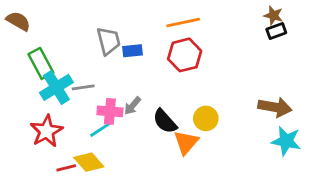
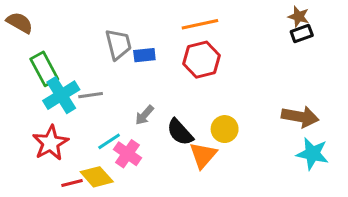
pink cross: (110, 111) -> (128, 154), moved, turned 30

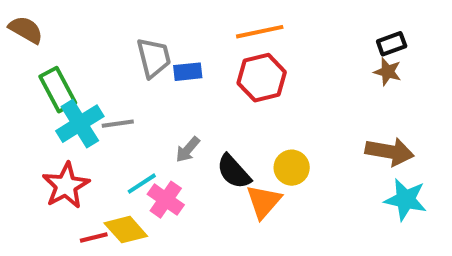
brown star: (299, 17) -> (388, 72), moved

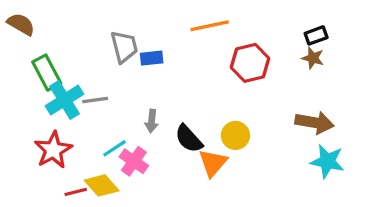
red hexagon: (262, 78) -> (250, 63), moved
gray arrow: (188, 150) -> (152, 121), turned -35

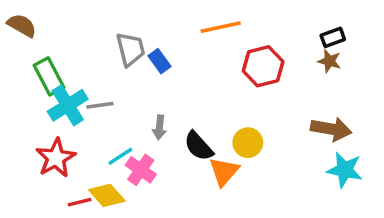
blue rectangle: (152, 58) -> (159, 61), turned 60

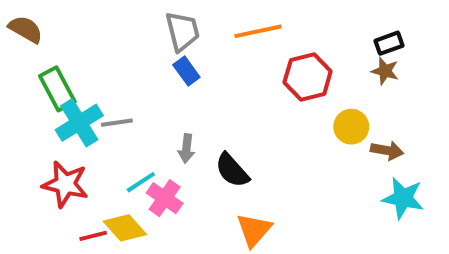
gray trapezoid: (131, 49) -> (182, 31), moved
brown arrow: (331, 129) -> (387, 150), size x0.7
yellow circle: (248, 143) -> (351, 127), moved
red star: (56, 158) -> (65, 184), turned -30
orange triangle: (224, 172) -> (254, 230), moved

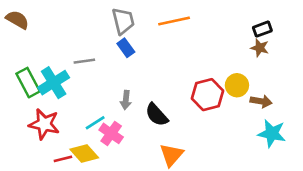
red hexagon: (308, 77) -> (208, 95), moved
green rectangle: (57, 89) -> (28, 83), moved
gray line: (117, 123) -> (84, 61), moved

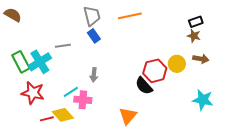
brown arrow: (261, 101) -> (201, 59), moved
black semicircle: (157, 115) -> (144, 86), moved
pink cross: (111, 133) -> (83, 100), turned -30

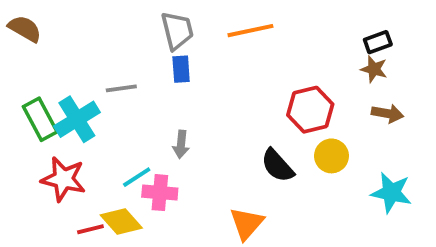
blue rectangle: (94, 36) -> (181, 69), turned 32
yellow circle: (177, 64) -> (331, 156), moved
red hexagon: (155, 71) -> (310, 110), moved

